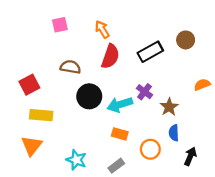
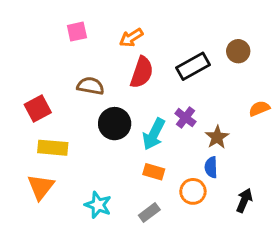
orange arrow: (102, 29) -> (131, 38), turned -90
cyan arrow: (120, 105) -> (154, 134), turned -45
blue semicircle: (174, 133) -> (211, 167), moved

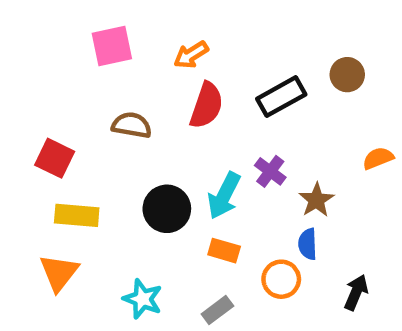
pink square: (77, 32) -> (112, 46), size x1.4
red square: (38, 108) -> (55, 158), turned -36
black circle: (115, 124) -> (167, 209), moved

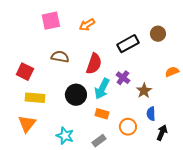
red semicircle: (206, 105) -> (94, 64), moved
blue semicircle: (308, 244) -> (151, 114), moved

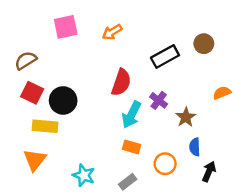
brown semicircle: (60, 57) -> (26, 60), moved, turned -42
black circle: (76, 95) -> (63, 100), moved

